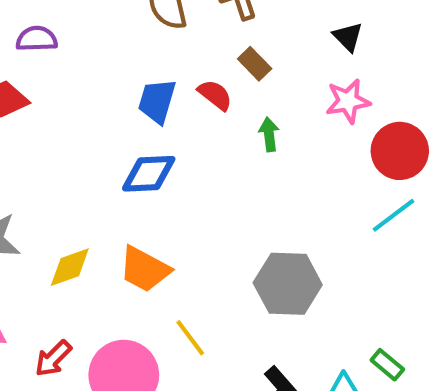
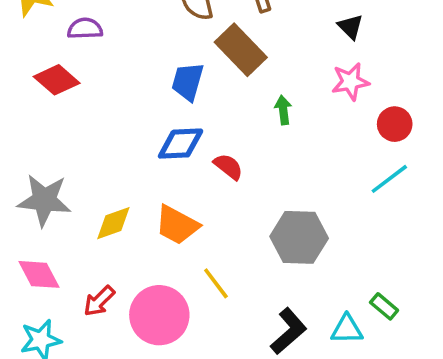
brown rectangle: (255, 64) -> (241, 50), moved, size x1.8
red semicircle: (215, 95) -> (228, 167), moved
red circle: (400, 151) -> (395, 124), size x0.7

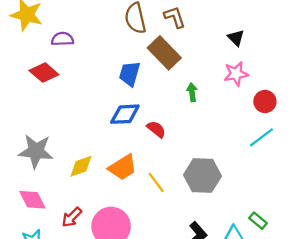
orange trapezoid: (177, 225) -> (123, 167), turned -60
yellow line: (216, 283) -> (156, 182), moved

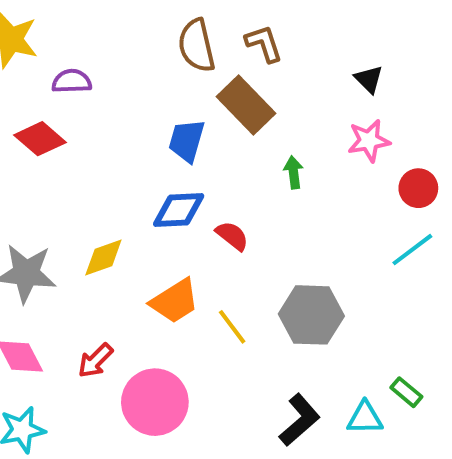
yellow diamond: (81, 166) -> (103, 258), moved
red arrow: (72, 217) -> (95, 361), moved

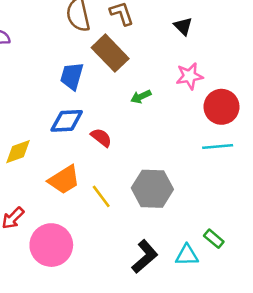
black triangle: (369, 79) -> (183, 26), moved
green arrow: (294, 172) -> (141, 97), turned -108
red circle: (418, 188) -> (221, 107), size x1.4
cyan line: (412, 250) -> (218, 146), turned 32

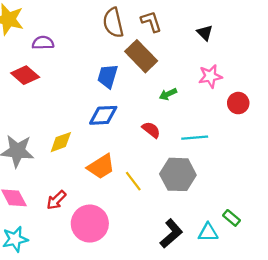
red circle: (221, 107) -> (238, 103), size x0.7
red semicircle: (101, 138) -> (151, 130), moved
cyan line: (218, 146) -> (195, 138), moved

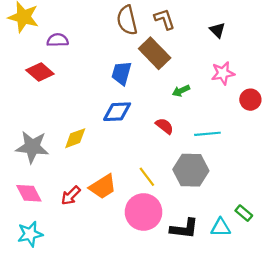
orange trapezoid: (101, 167) -> (103, 187), moved
pink circle: (90, 224) -> (144, 212), moved
black L-shape: (171, 234) -> (184, 229), turned 48

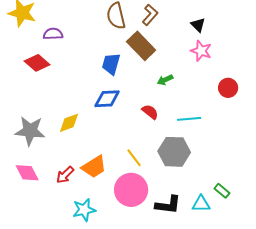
brown L-shape: (164, 19) -> (150, 15), turned 60
pink star: (223, 73) -> (201, 51), moved, turned 30
cyan star: (30, 234) -> (84, 210), moved

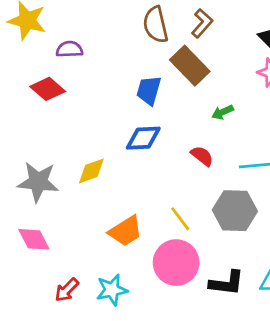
red arrow: (65, 175) -> (67, 290), moved

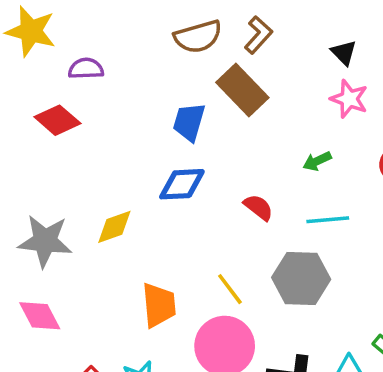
brown semicircle: (156, 25) -> (198, 37), turned -93
green arrow: (223, 112) -> (317, 161), moved
orange trapezoid: (125, 231) -> (159, 305), turned -63

